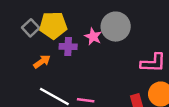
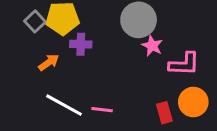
pink star: (93, 37) -> (152, 46), moved

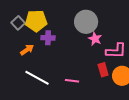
pink line: (102, 110) -> (72, 81), moved
red rectangle: (164, 113) -> (103, 70), moved

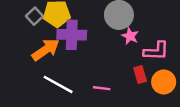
purple cross: (48, 38) -> (72, 35), size x1.6
orange arrow: (27, 50) -> (46, 50), size x1.6

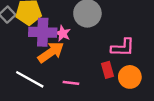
pink star: (130, 36) -> (63, 33), moved
orange arrow: (46, 50) -> (51, 52), moved

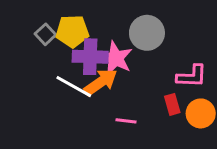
pink star: (63, 33) -> (116, 58), size x1.6
white line: (30, 79) -> (74, 87), moved

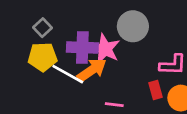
yellow pentagon: (72, 31) -> (43, 57), moved

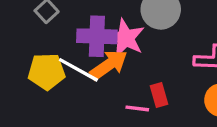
yellow pentagon: (43, 57) -> (47, 72), moved
red rectangle: (156, 90) -> (159, 95), moved

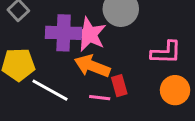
orange arrow: (109, 65) -> (92, 66), moved, turned -124
white line: (78, 70) -> (50, 90), moved

